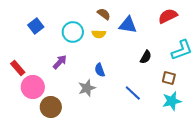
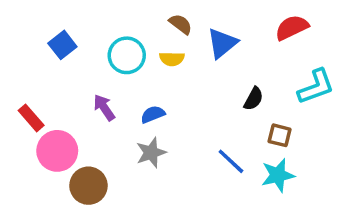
blue triangle: (128, 25) -> (222, 43), turned -48
purple arrow: (60, 62) -> (104, 107), turned -77
blue semicircle: (100, 70) -> (153, 114), moved, turned 88
brown square: (169, 78) -> (280, 135), moved
cyan star: (172, 101) -> (278, 175), moved

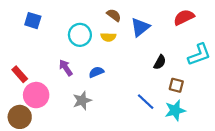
blue square: (62, 45) -> (33, 21), moved, turned -35
gray star: (151, 153) -> (82, 101), moved
brown circle: (88, 186) -> (20, 117), moved

